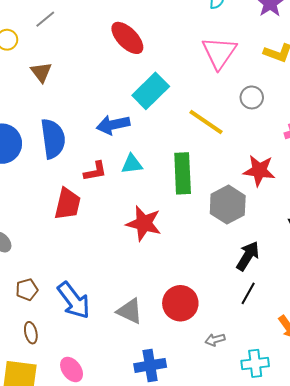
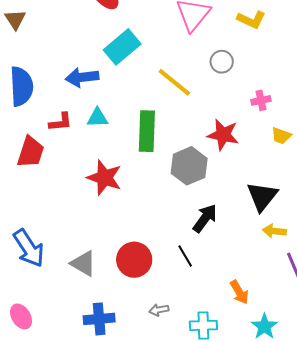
black line: (248, 293) -> (185, 256), moved, turned -65
gray arrow: (215, 340) -> (159, 310), moved

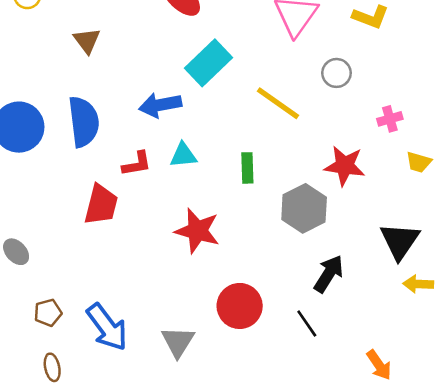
brown triangle: (15, 20) -> (87, 41), moved
green rectangle: (147, 131) -> (247, 168), size x0.6
red circle: (134, 260) -> (240, 306), moved
gray triangle: (83, 263) -> (178, 342), turned 36

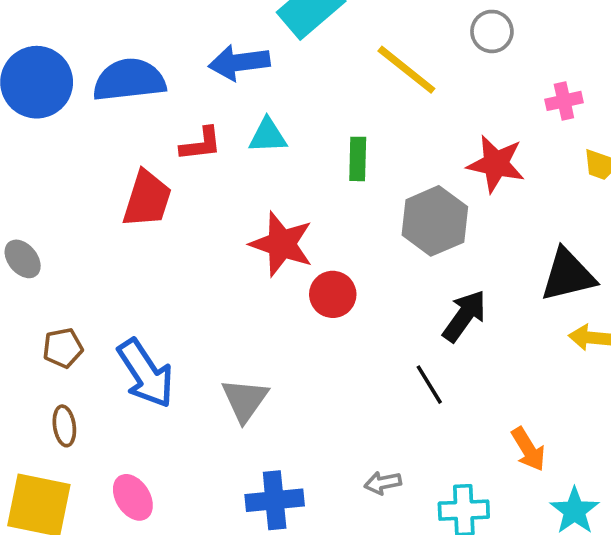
blue semicircle: (84, 122) -> (129, 80), turned -93
black triangle: (400, 241) -> (568, 275), turned 39
red circle: (240, 306) -> (333, 294), moved, size x0.7

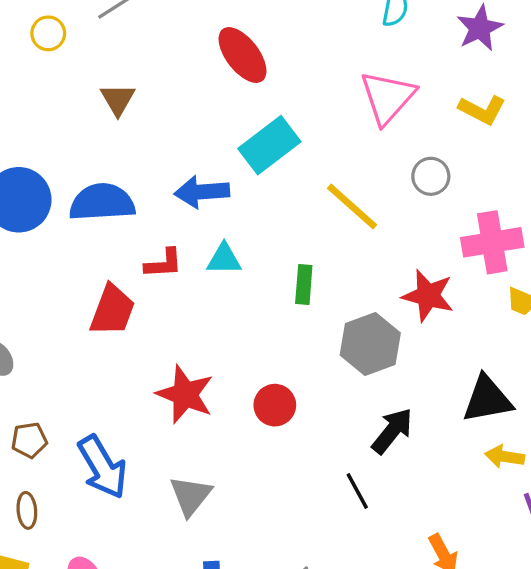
pink cross: (564, 101) -> (492, 242), size x1.8
red star: (282, 244) -> (185, 394), moved

